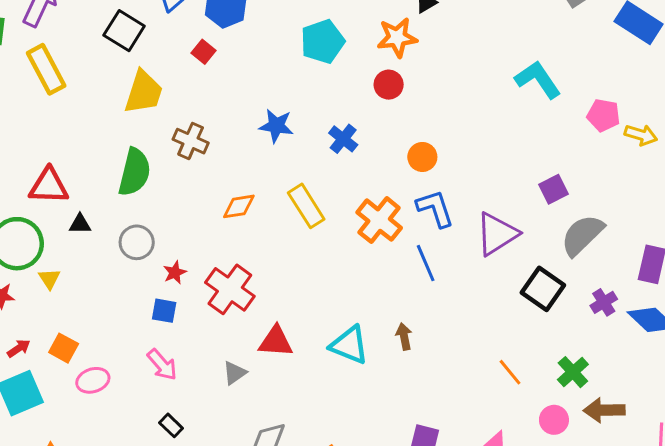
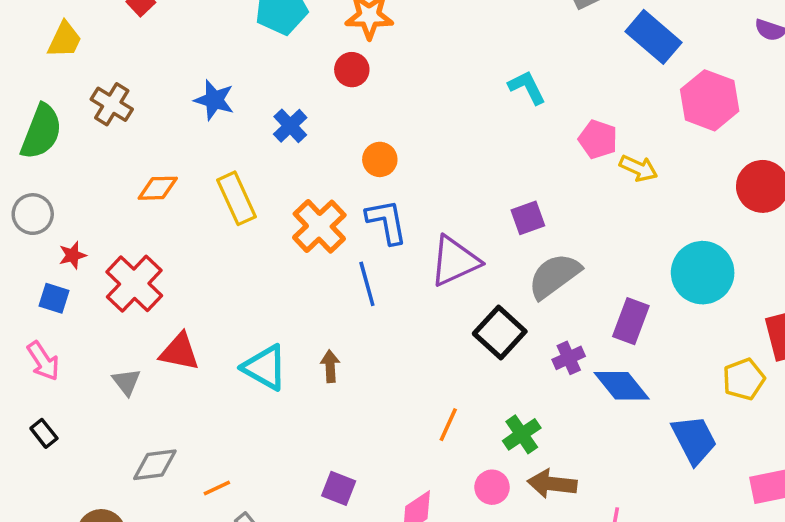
cyan L-shape: (538, 80) -> (527, 87), size x0.7
yellow trapezoid: (144, 92) -> (65, 40), size x0.7
orange line: (510, 372) -> (448, 425), turned 56
gray triangle: (235, 373) -> (126, 382), turned -40

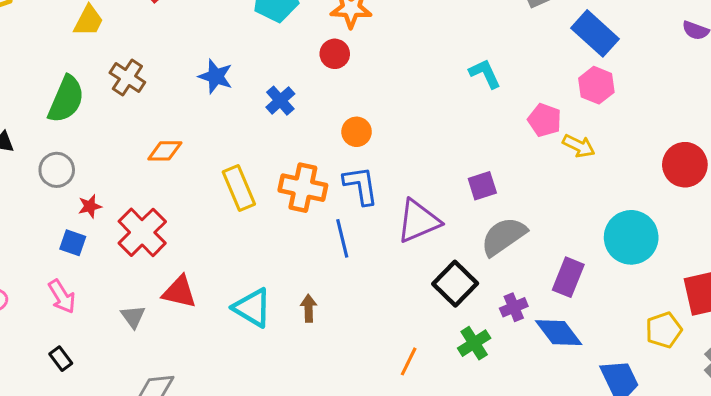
pink hexagon: (710, 100) -> (596, 85), moved, size x0.7
yellow rectangle: (236, 198) -> (239, 188), moved
orange cross: (319, 226) -> (303, 188), turned -36
green cross: (522, 434) -> (474, 343), moved

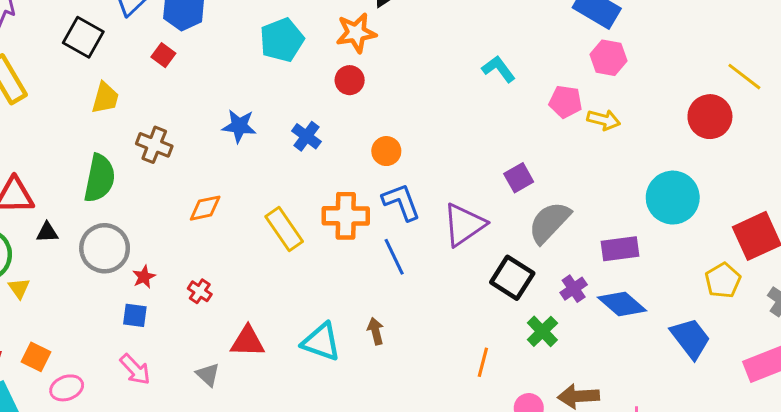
gray circle: (57, 170) -> (105, 248), size x1.4
red cross: (142, 232) -> (200, 291), size x0.5
purple rectangle: (568, 277) -> (620, 249), turned 72

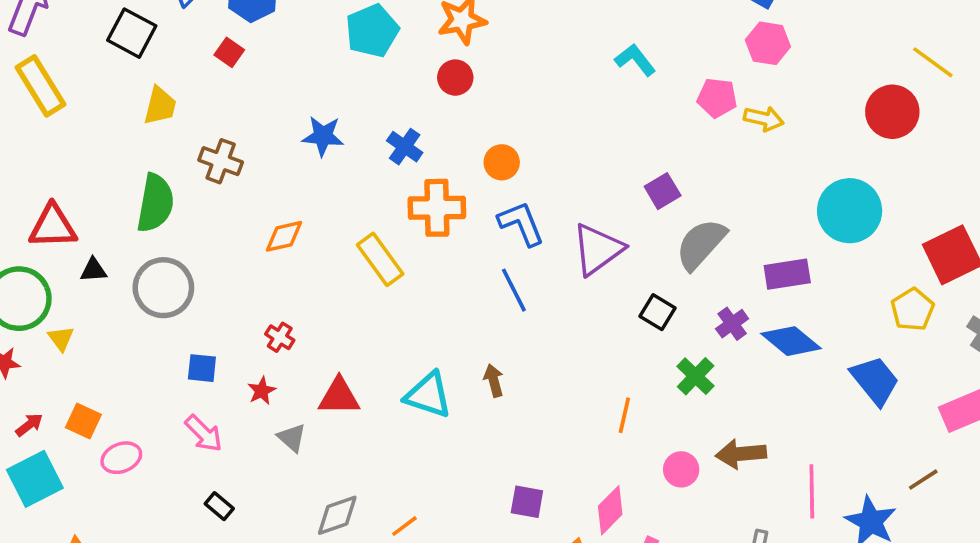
orange cross: (346, 216) -> (437, 208), moved
red star: (144, 277) -> (262, 391), moved
black square: (512, 278) -> (657, 312), size x0.7

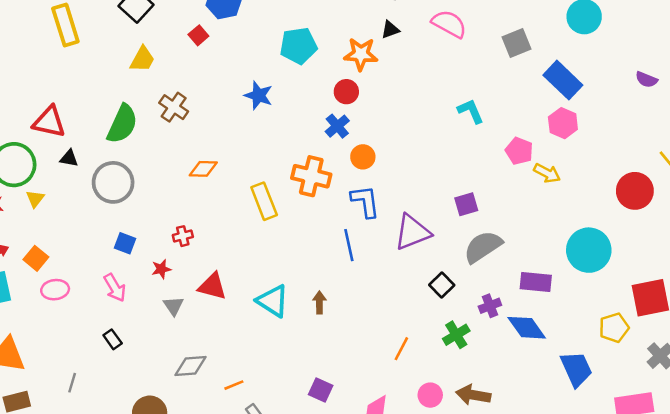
blue star: (323, 136) -> (259, 95), moved
blue cross: (405, 147) -> (337, 126), moved
red cross: (280, 337) -> (183, 236), turned 30

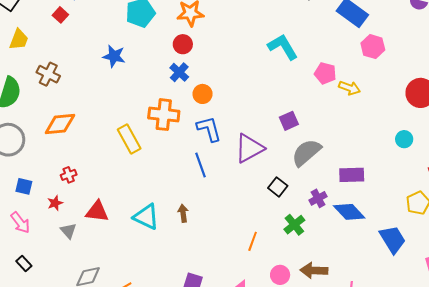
cyan L-shape: (471, 111) -> (283, 47), size x1.4
pink hexagon: (563, 123) -> (373, 47), moved
orange diamond: (203, 169) -> (60, 124), moved, size x1.4
cyan circle: (589, 250) -> (404, 139), moved, size x0.5

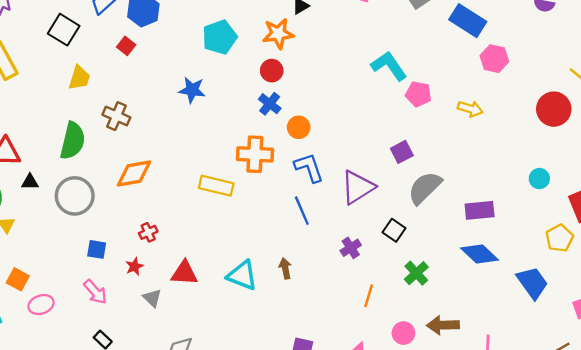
pink pentagon: (325, 73) -> (418, 94), moved
yellow rectangle: (129, 139) -> (216, 186), turned -44
cyan circle: (404, 139) -> (539, 179), moved
purple cross: (318, 198) -> (351, 248), moved

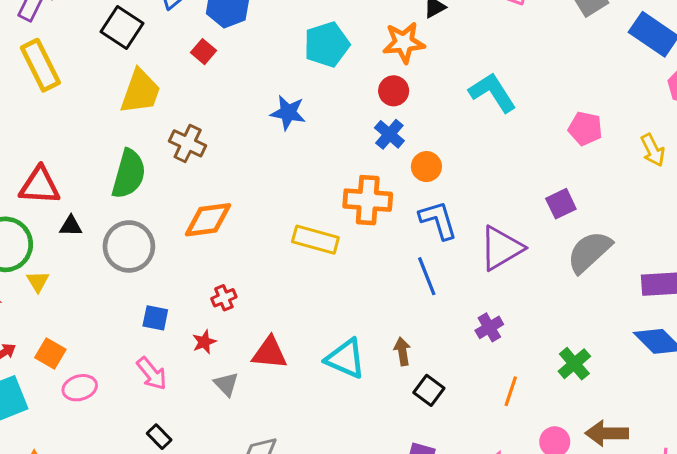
cyan L-shape: (389, 66) -> (493, 93), moved
yellow trapezoid: (79, 78) -> (140, 92), size x1.4
yellow arrow: (470, 109) -> (653, 150), turned 45
black square: (394, 230) -> (429, 390), moved

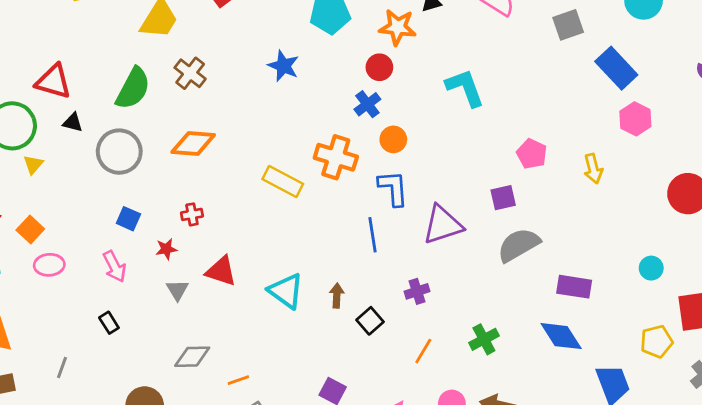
pink pentagon: (585, 128) -> (532, 154), moved
black square: (429, 390) -> (370, 321), moved

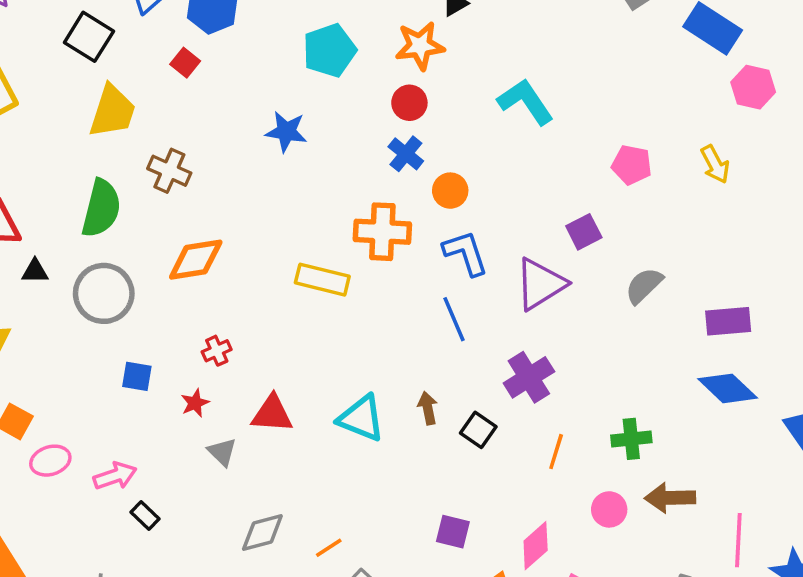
purple square: (503, 198) -> (584, 232), moved
gray semicircle: (519, 245) -> (644, 286), size x0.7
pink arrow: (115, 266) -> (115, 476), moved, turned -68
purple cross: (417, 291) -> (529, 377), size x1.5
green cross: (484, 339) -> (631, 439), moved, turned 36

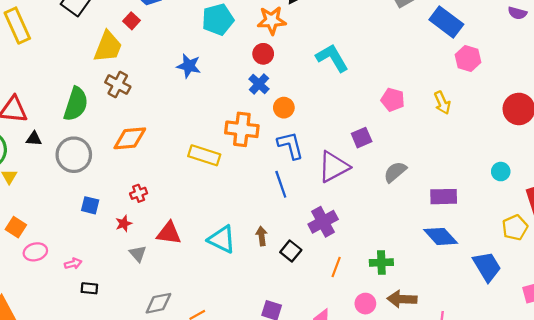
yellow trapezoid: (112, 111) -> (108, 47), moved
pink arrow: (115, 476) -> (73, 264), size x0.7
black rectangle: (145, 516) -> (89, 288), turned -42

